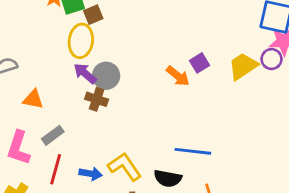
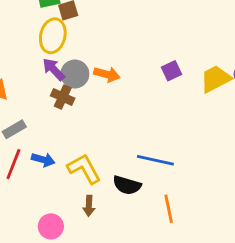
orange arrow: (178, 76) -> (107, 74), moved, turned -30
blue arrow: (91, 174) -> (43, 160), moved

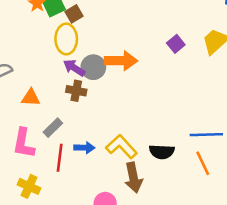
orange arrow: (107, 74) -> (121, 61), size x1.4
brown cross: (63, 97) -> (76, 91), moved
blue line: (155, 160) -> (206, 135), moved
brown arrow: (89, 206) -> (133, 178), size x1.6

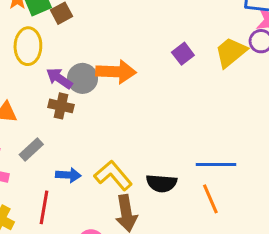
yellow ellipse: (66, 39) -> (28, 46), moved
red line: (60, 158) -> (44, 207), moved

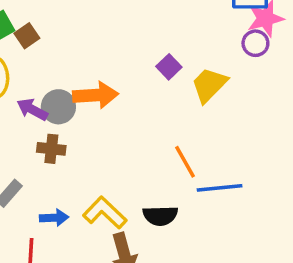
yellow trapezoid: (231, 52) -> (209, 85), moved
brown cross: (61, 106) -> (51, 149), moved
orange line: (210, 199) -> (185, 162), moved

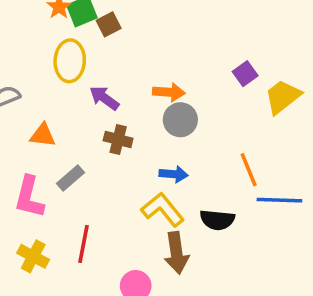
orange arrow: (96, 95) -> (169, 92), size x0.7
gray circle: (58, 107) -> (180, 120), moved
blue arrow: (54, 218) -> (174, 174), moved

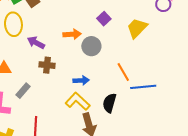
purple square: (245, 74) -> (104, 19), moved
gray circle: (180, 120) -> (91, 46), moved
black semicircle: (217, 220) -> (109, 103), turned 108

